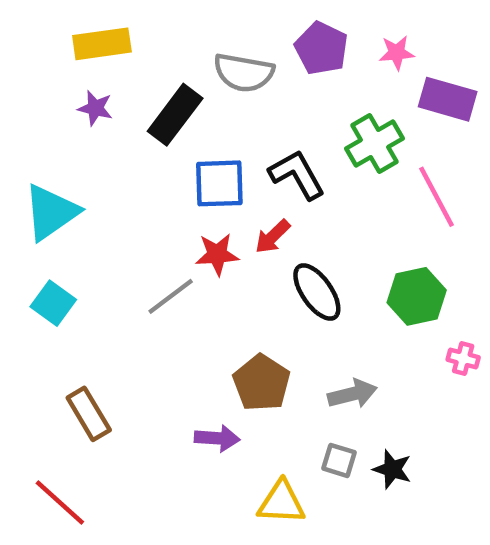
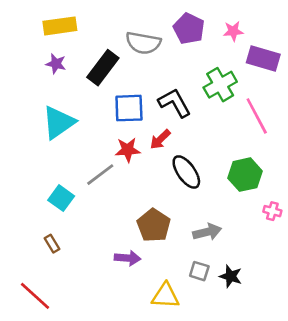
cyan triangle: (51, 212) -> (59, 122), moved
cyan square: (53, 303) -> (61, 198), moved
brown rectangle: (89, 414) -> (52, 244), size x0.6

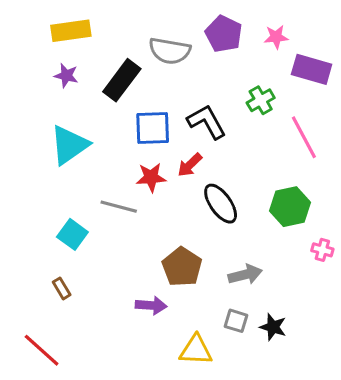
green cross: (220, 85) -> (261, 100), size x0.7
gray line: (100, 175) -> (119, 207), turned 52

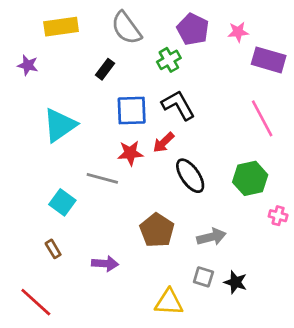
gray semicircle: (170, 51) -> (126, 28), moved, turned 44
purple star: (66, 76) -> (28, 65), moved
black rectangle: (122, 80) -> (105, 69), size x0.6
green cross: (261, 100) -> (169, 60), moved
purple arrow: (151, 305) -> (105, 264), moved

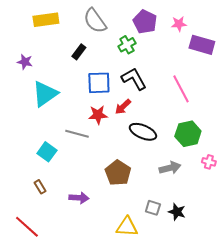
purple star: (28, 65) -> (25, 62), moved
pink line: (262, 118) -> (181, 89), moved
black ellipse: (190, 176) -> (143, 132), turned -32
gray arrow: (211, 237) -> (170, 168), moved

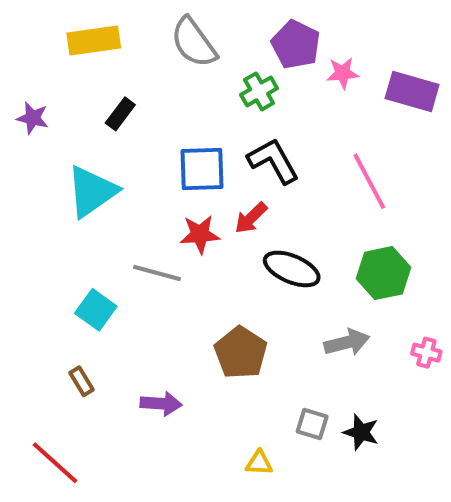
pink star: (179, 24) -> (343, 73), moved
black rectangle: (79, 52) -> (120, 114), moved
purple star: (25, 62) -> (33, 118), moved
pink cross: (209, 162) -> (426, 353), moved
yellow triangle: (127, 227) -> (259, 463), size x0.6

